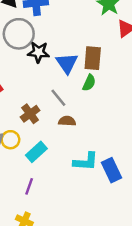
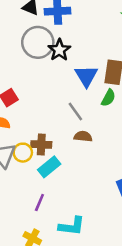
black star: (38, 52) -> (59, 50), moved, turned 30
brown cross: (30, 114) -> (41, 145), moved, turned 36
cyan L-shape: (86, 162) -> (72, 226), moved

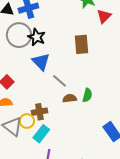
blue triangle: (86, 76) -> (41, 62), moved
green semicircle: (108, 98) -> (87, 95), moved
cyan rectangle: (49, 167) -> (41, 134), moved

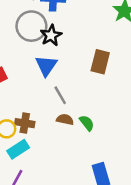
green semicircle: (87, 95) -> (87, 123), turned -72

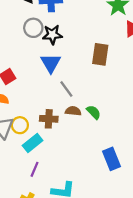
gray circle: (31, 26) -> (33, 28), size x0.7
black star: (51, 35) -> (52, 35), turned 30
brown cross: (25, 123) -> (49, 119), moved

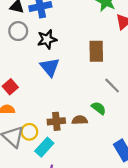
gray circle: (33, 28) -> (18, 31), moved
gray line: (66, 89) -> (112, 85), moved
brown semicircle: (73, 111) -> (80, 120), moved

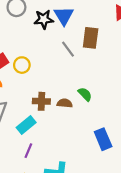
blue triangle: (50, 67) -> (64, 16), moved
gray line: (112, 85) -> (68, 49), moved
yellow circle: (29, 132) -> (22, 65), moved

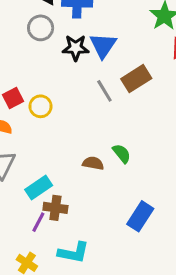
brown rectangle: (91, 38) -> (136, 79), turned 45
brown cross: (41, 101) -> (55, 208), moved
blue rectangle: (103, 139) -> (140, 216), turned 50

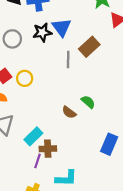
gray circle: (41, 28) -> (12, 39), moved
gray line: (104, 91) -> (68, 59), turned 42
brown semicircle: (93, 163) -> (69, 112), turned -144

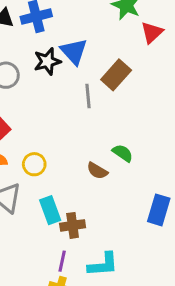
yellow circle: (25, 78) -> (34, 164), moved
cyan rectangle: (33, 136) -> (50, 210), turned -60
purple line: (37, 161) -> (62, 261), moved

